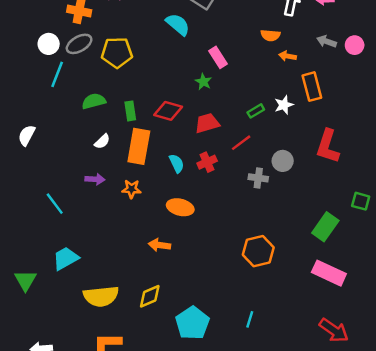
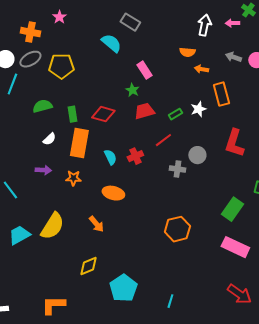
red trapezoid: (207, 123) -> (144, 111), moved
orange arrow: (160, 245) -> (96, 224), turned -138
yellow semicircle: (101, 296) -> (52, 226), moved, turned -52
cyan line: (250, 319) -> (170, 301), moved

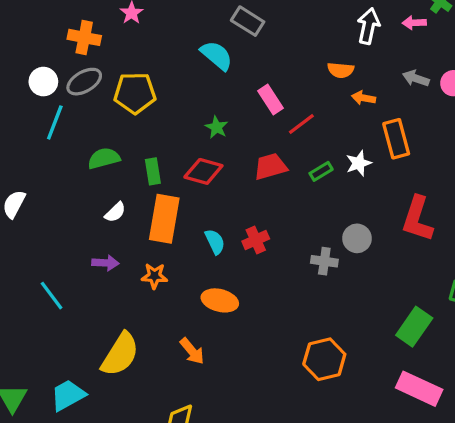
green star: (132, 90) -> (217, 127), moved
red line: (163, 140) -> (301, 124), moved
cyan trapezoid: (19, 235) -> (68, 395), moved

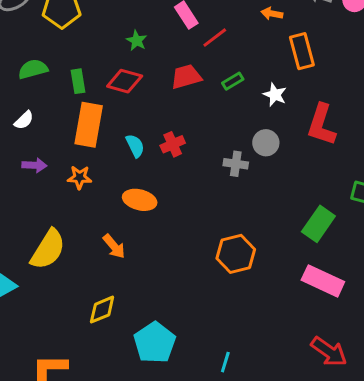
white star: (359, 163) -> (275, 95), moved, turned -30
white semicircle: (115, 212) -> (24, 120), moved

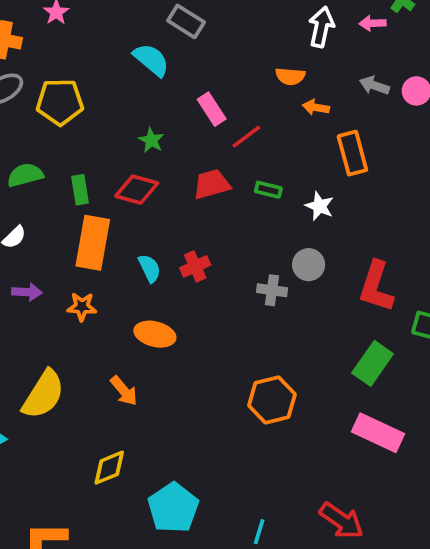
green rectangle: (233, 81) -> (268, 190), turned 45
red L-shape: (321, 125) -> (376, 287), moved
red arrow: (329, 352) -> (341, 521), moved

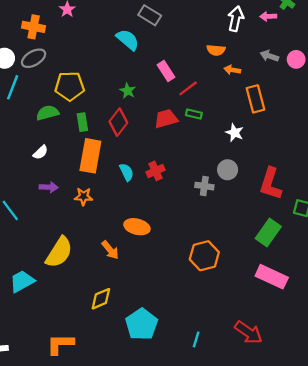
yellow pentagon: (60, 102) -> (70, 86), moved
red diamond: (137, 190) -> (118, 122), turned -68
green rectangle: (268, 190) -> (194, 114), moved
orange ellipse: (155, 334) -> (137, 227), moved

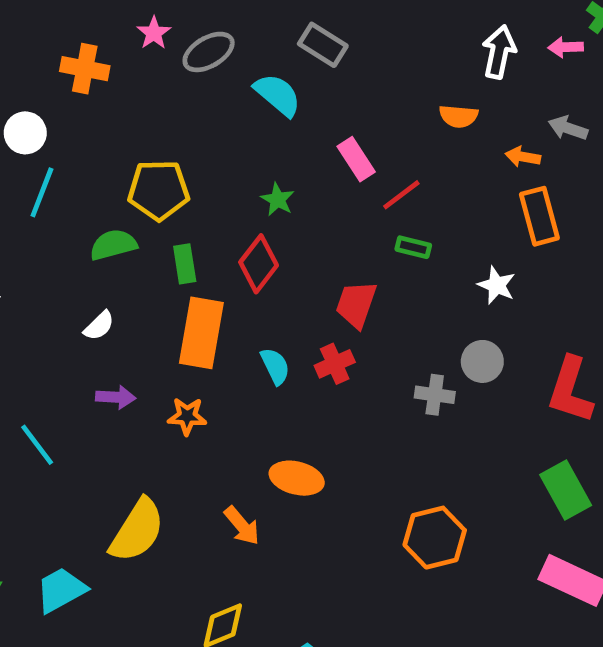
gray ellipse: (34, 58) -> (209, 52), moved
orange arrow: (232, 70) -> (523, 157), moved
red trapezoid: (166, 119) -> (356, 304), moved, turned -55
green rectangle: (268, 233) -> (566, 490), turned -64

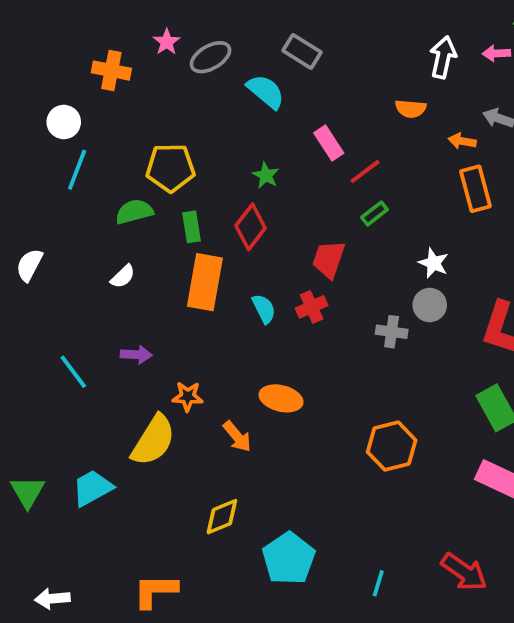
green rectangle: (413, 247) -> (374, 214), turned -52
white star: (497, 285) -> (434, 263), moved
purple arrow: (116, 397) -> (136, 355), moved
orange star: (187, 416) -> (188, 396), moved

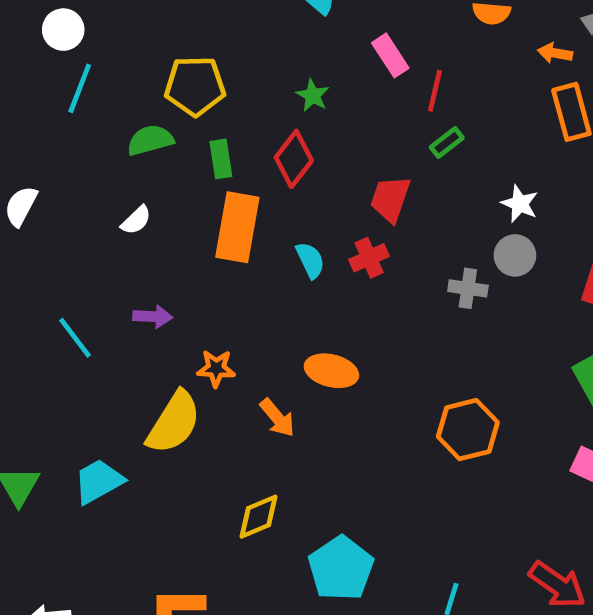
red line: (365, 172) -> (435, 91), turned -40

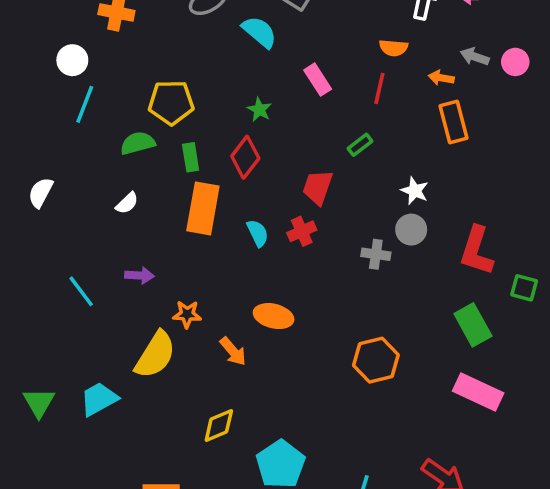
red line: (435, 91) -> (379, 88), moved

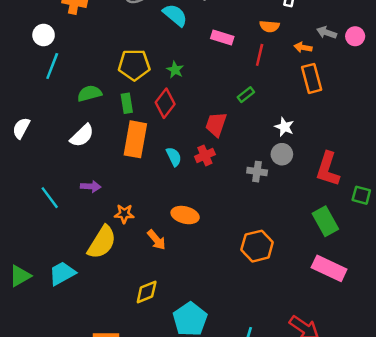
pink rectangle: (318, 80) -> (222, 37), moved, turned -40
yellow pentagon: (171, 103) -> (134, 65), moved
white semicircle: (127, 203) -> (82, 136), size x1.5
green triangle: (39, 403) -> (20, 276), turned 30

